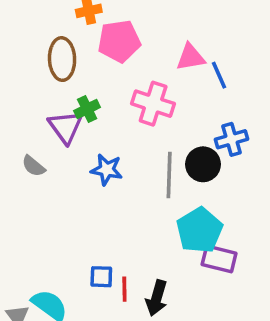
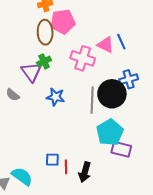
pink triangle: (191, 57) -> (106, 45), moved, turned 36
brown ellipse: (62, 59) -> (45, 32), moved
black circle: (203, 164) -> (112, 94), size x1.4

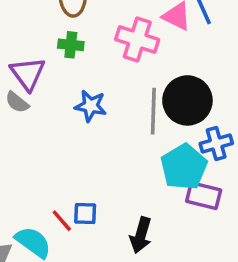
green cross: (44, 61) -> (71, 45), turned 32
purple triangle: (31, 72) -> (28, 74), moved
blue cross: (129, 79) -> (216, 144), moved
red line: (66, 167) -> (62, 221), moved, turned -40

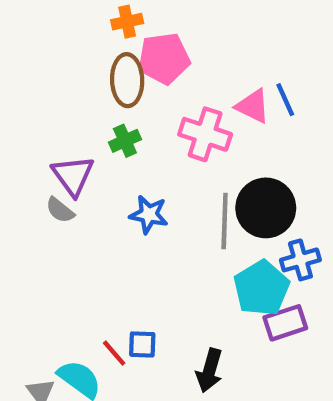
green cross: (71, 45) -> (125, 141), turned -30
purple rectangle: (204, 196) -> (285, 323), turned -32

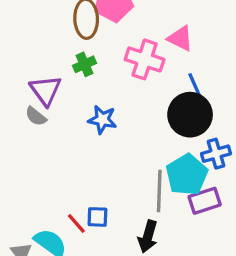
blue line: (285, 100) -> (195, 85), moved
gray line: (225, 221) -> (159, 191), moved

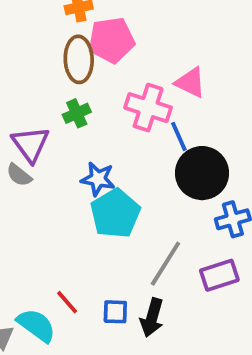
blue line: (195, 85) -> (179, 136), moved
cyan pentagon: (187, 175) -> (115, 214), moved
gray line: (159, 191) -> (165, 264), turned 30
blue square: (97, 217) -> (115, 312), moved

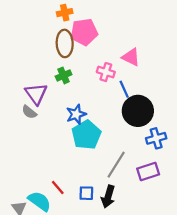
pink cross: (148, 108) -> (106, 72), size x0.7
blue star: (98, 179) -> (76, 114), turned -30

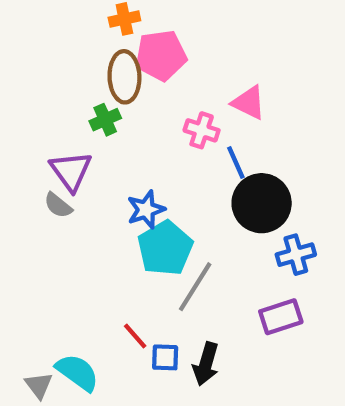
green cross: (64, 75) -> (105, 120), moved
gray line: (116, 165) -> (195, 287), moved
red line: (58, 187) -> (135, 336), moved

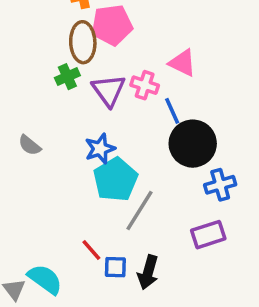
purple triangle: (71, 171) -> (109, 90), moved

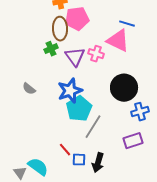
pink triangle: (182, 63) -> (118, 41), size x1.4
blue line: (172, 111) -> (127, 24), moved, turned -49
blue star: (100, 149) -> (70, 91), size x1.4

